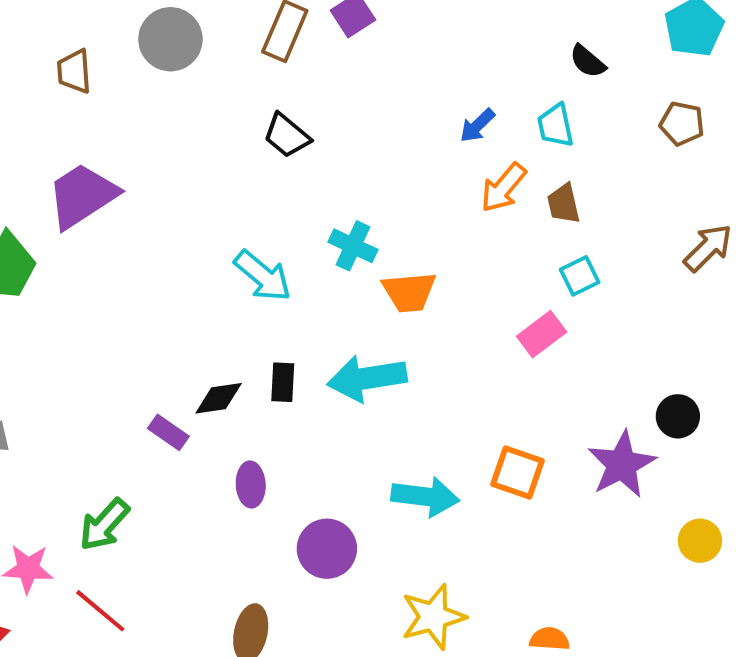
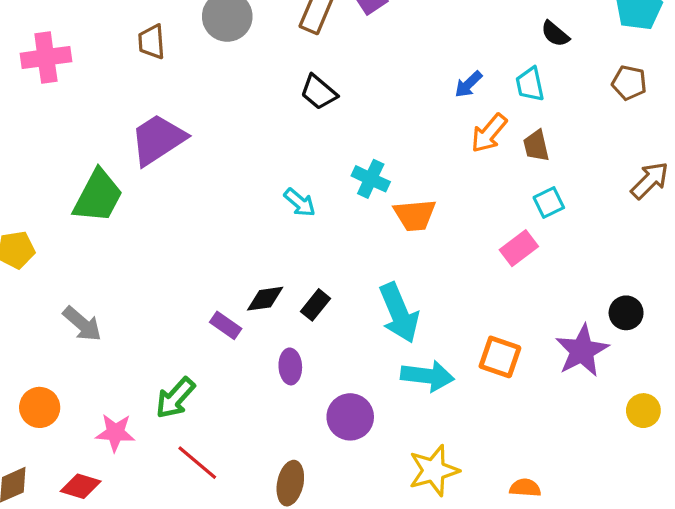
cyan arrow: (263, 276) -> (300, 202), size x0.7
cyan arrow: (367, 378) -> (399, 313), moved, turned -104
black rectangle: (283, 382) -> (316, 305), moved, turned 36
red line: (100, 611) -> (197, 463), moved

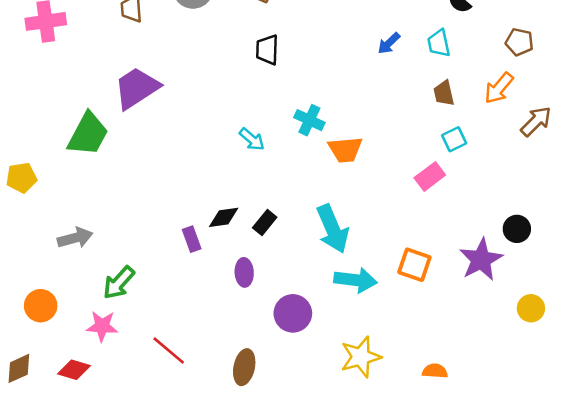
black trapezoid: (319, 92) -> (267, 50), turned 52
orange arrow: (489, 133) -> (499, 88), moved
gray arrow: (82, 324) -> (75, 238), turned -56
purple rectangle: (226, 325) -> (192, 239), turned 35
green arrow: (175, 398) -> (119, 283), moved

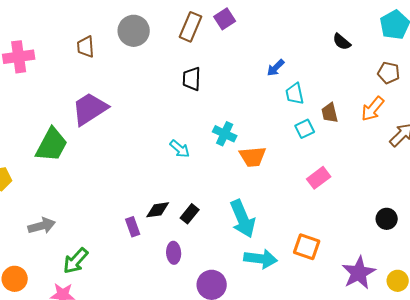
blue arrow: (389, 43) -> (276, 68), moved
cyan trapezoid: (439, 43) -> (295, 94), moved
cyan square: (454, 139) -> (305, 129), moved
purple star: (481, 260) -> (359, 273), moved

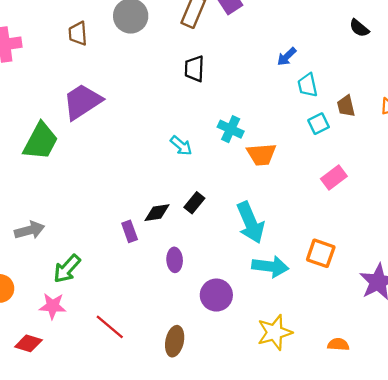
black rectangle: (190, 214) -> (194, 203), moved

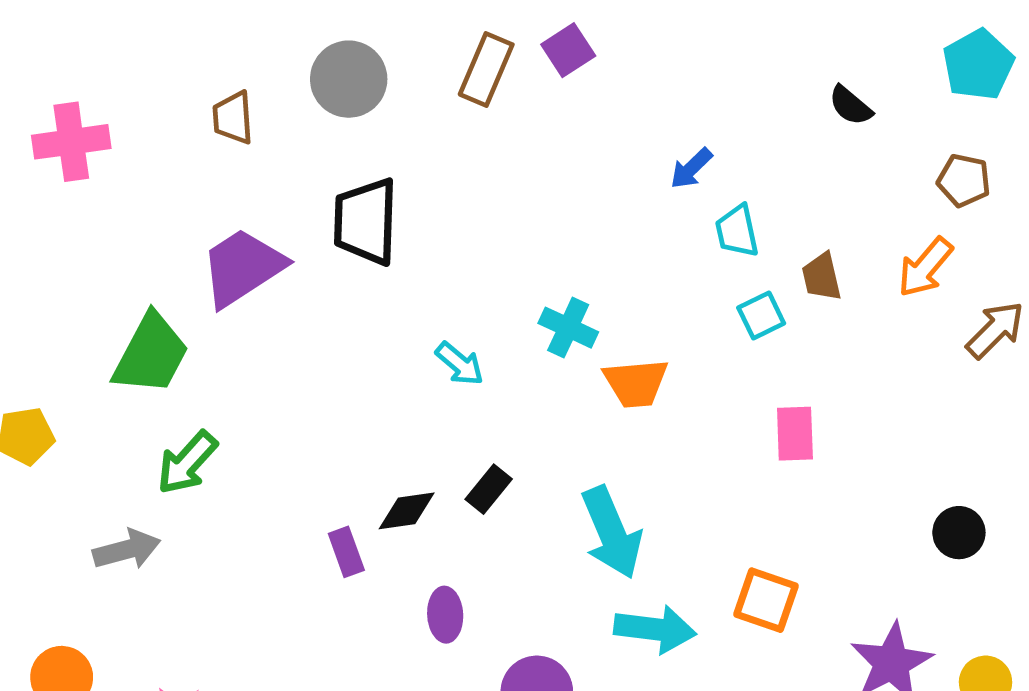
black trapezoid: (194, 69) -> (366, 221), moved, size x1.5
pink rectangle: (334, 177) -> (795, 434), turned -55
green arrow: (67, 269) -> (187, 463), moved

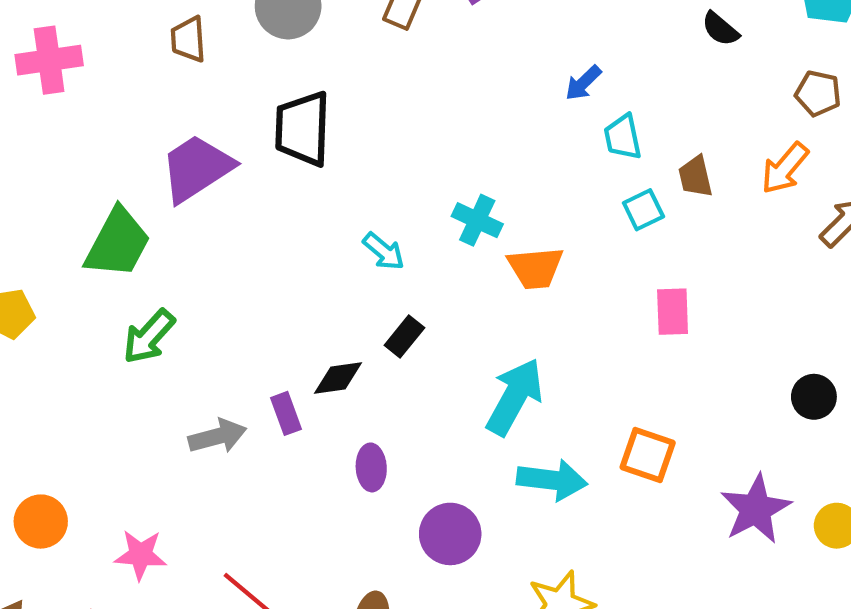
black rectangle: (489, 489) -> (404, 337), moved
cyan arrow: (612, 533) -> (515, 397), turned -128
gray arrow: (127, 549) -> (217, 436), moved

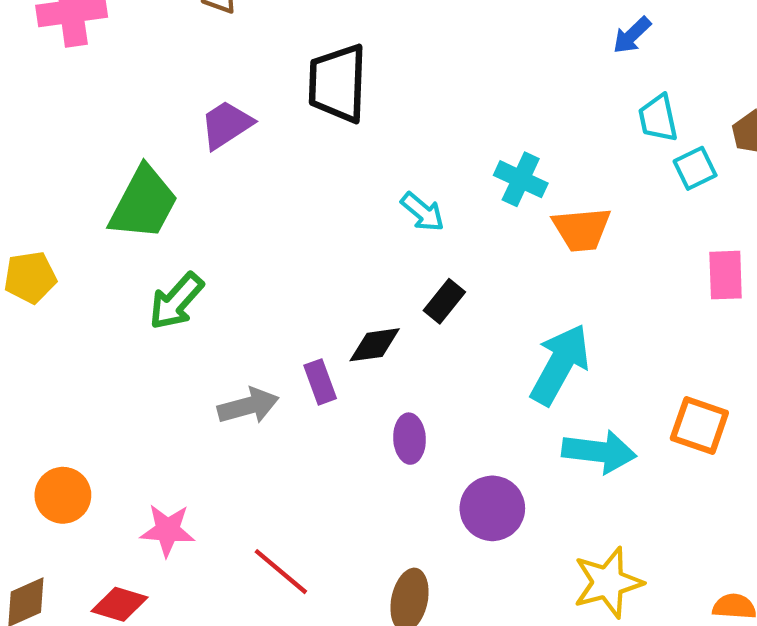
cyan trapezoid: (623, 137) -> (658, 118), moved
purple trapezoid: (197, 168) -> (226, 125), size x0.7

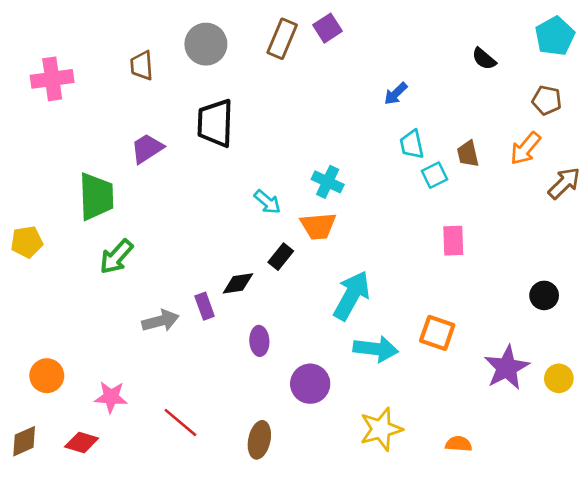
green trapezoid: (144, 203) -> (96, 197), turned -30
orange trapezoid: (582, 229) -> (318, 226), moved

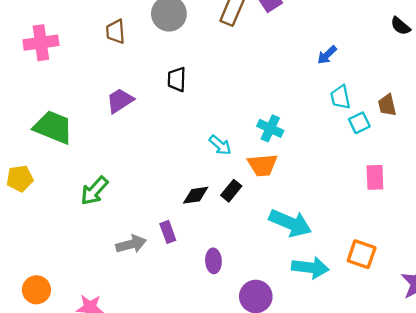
black trapezoid: (215, 123) -> (177, 79), size x0.6
green trapezoid: (96, 197) -> (53, 127), moved, turned -66
black diamond: (238, 283) -> (196, 195), moved
cyan arrow: (352, 295) -> (290, 223), turned 84

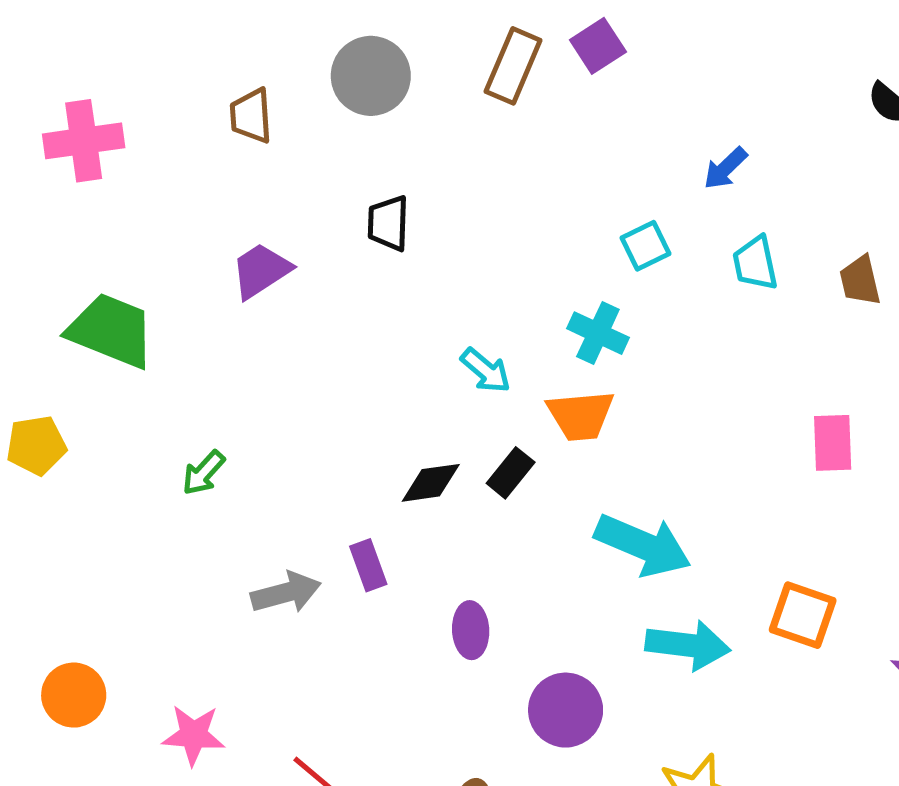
cyan square: (359, 123) -> (645, 246), moved
green arrow: (94, 191) -> (204, 473), size x0.7

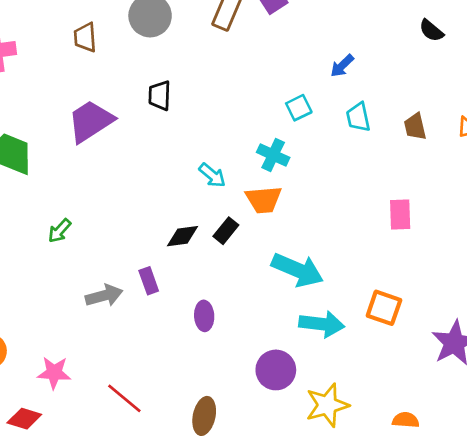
purple trapezoid: (261, 271) -> (91, 121), size x1.4
purple circle: (566, 710) -> (276, 370), moved

